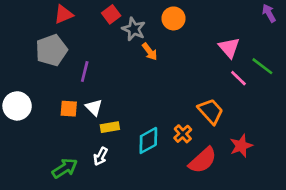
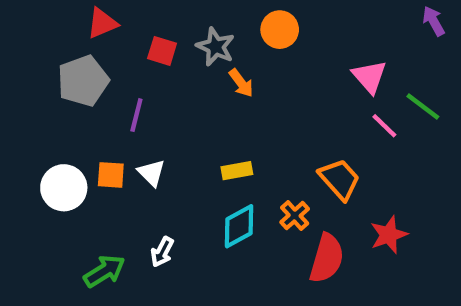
red square: (111, 14) -> (162, 51), moved, turned -36
white circle: (17, 106) -> (64, 188), moved
yellow rectangle: (110, 127) -> (237, 171), moved
red semicircle: (203, 160) -> (327, 258), turned -32

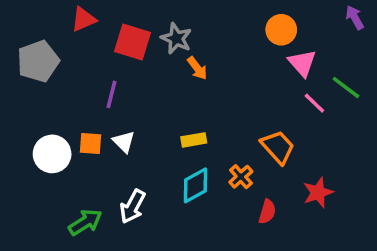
orange circle: (280, 30) -> (281, 30), moved
red square: (162, 51) -> (133, 42), size x1.5
gray pentagon: (83, 81) -> (38, 61), moved
white arrow: (162, 252) -> (133, 206), size x1.4
red semicircle: (327, 258) -> (267, 212), size x0.6

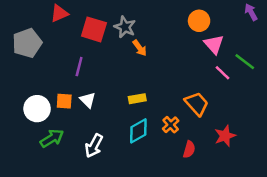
green arrow: (85, 222) -> (52, 138), moved

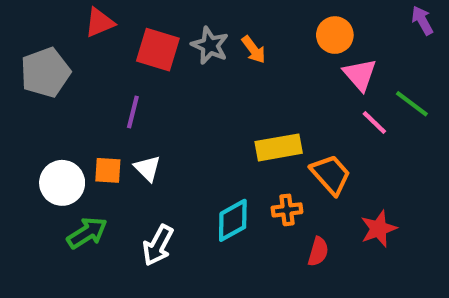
orange arrow: (140, 48) -> (254, 50), moved
yellow rectangle: (137, 99) -> (279, 147), moved, size x1.5
orange cross: (171, 125) -> (287, 210), turned 35

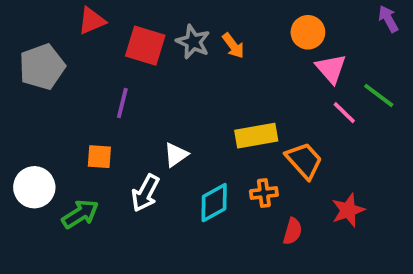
white triangle: (147, 168) -> (176, 155), moved, turned 40
white circle: (62, 183) -> (34, 187), moved
white arrow: (158, 245) -> (145, 193), moved

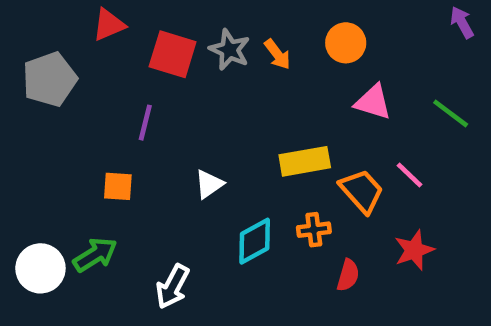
orange circle: (308, 32) -> (346, 43), moved
pink triangle: (331, 69) -> (373, 102), moved, turned -32
pink line: (344, 113) -> (410, 175), moved
white circle: (34, 187) -> (40, 268), moved
white arrow: (145, 193) -> (173, 287), moved

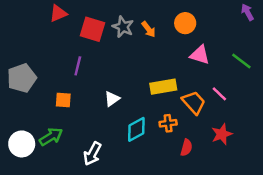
gray pentagon: (50, 79) -> (22, 78), moved

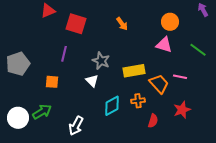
orange circle: (185, 23) -> (170, 22), moved
gray star: (123, 27) -> (101, 61), moved
pink line: (219, 94) -> (180, 77), turned -32
white triangle: (112, 99) -> (92, 81), turned -40

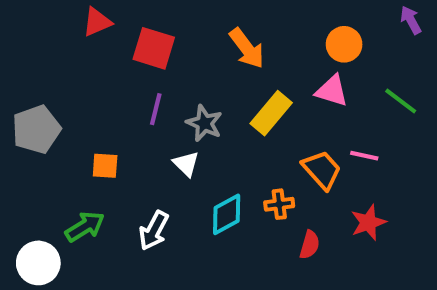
orange arrow: (122, 24) -> (247, 48), size x1.5
purple line: (64, 54) -> (156, 109), moved
yellow rectangle: (134, 71) -> (271, 113), moved, turned -40
white circle: (18, 118) -> (38, 263), moved
white arrow: (76, 126) -> (154, 231), moved

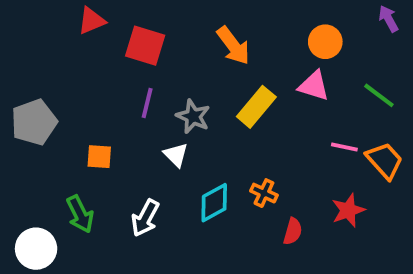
orange trapezoid: (322, 170) -> (385, 160), moved
orange cross: (279, 204) -> (264, 193), turned 32
green arrow: (85, 227) -> (80, 214), turned 96

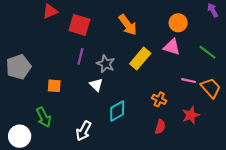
orange cross: (264, 193) -> (159, 99), moved
white arrow: (145, 218) -> (84, 131), moved

